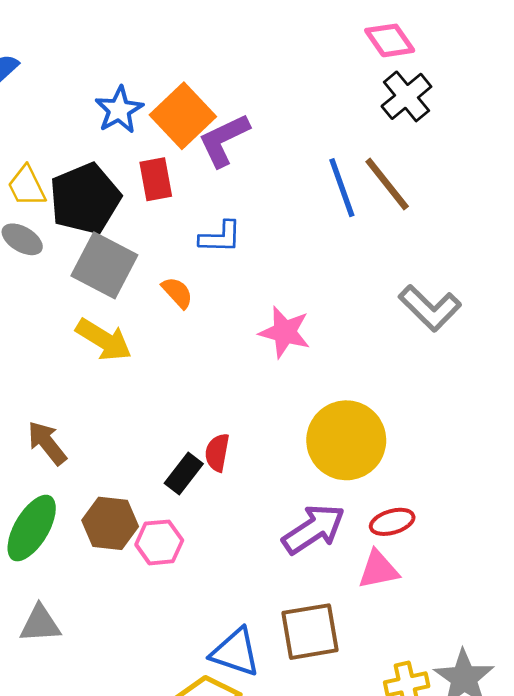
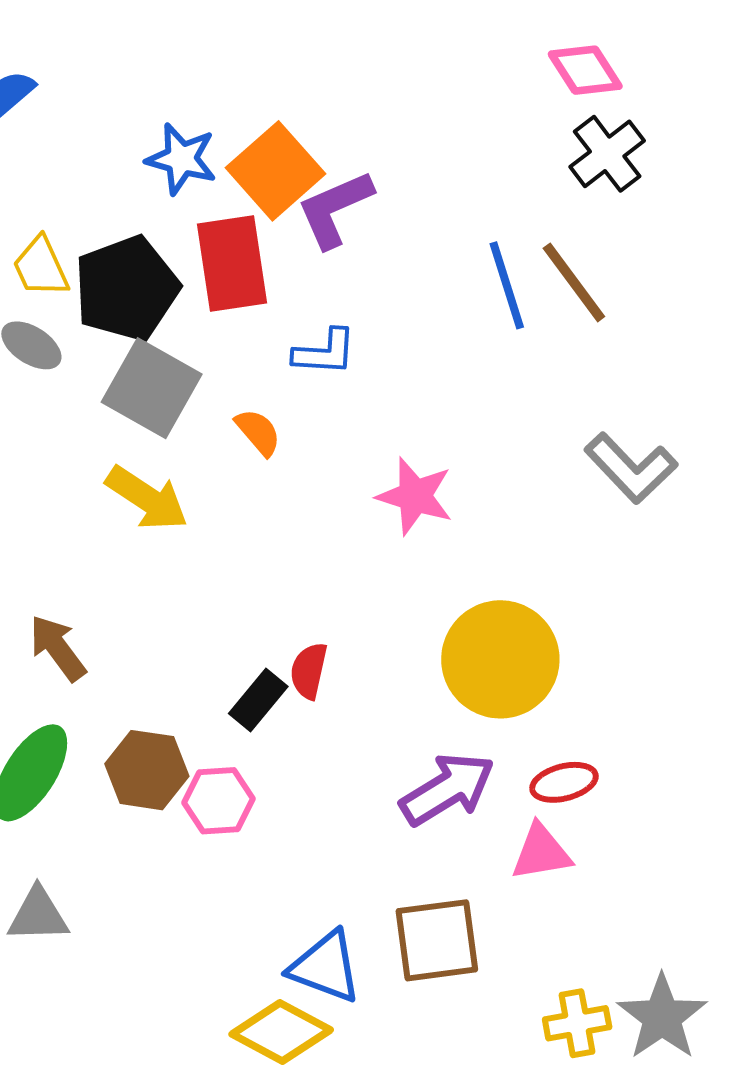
blue star: (119, 110) -> (181, 159), turned -30
red rectangle: (156, 179) -> (232, 264), size x1.5

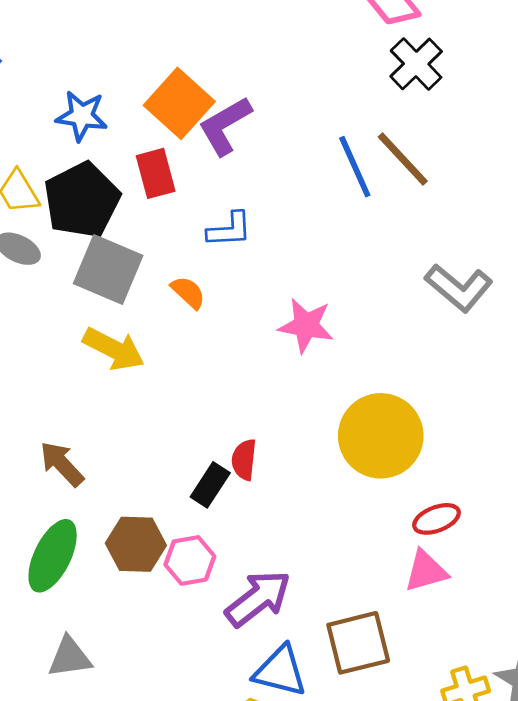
blue star: (181, 159) -> (82, 116), moved
red rectangle: (232, 264) -> (156, 173), size x0.7
purple arrow: (447, 789) -> (258, 598), moved

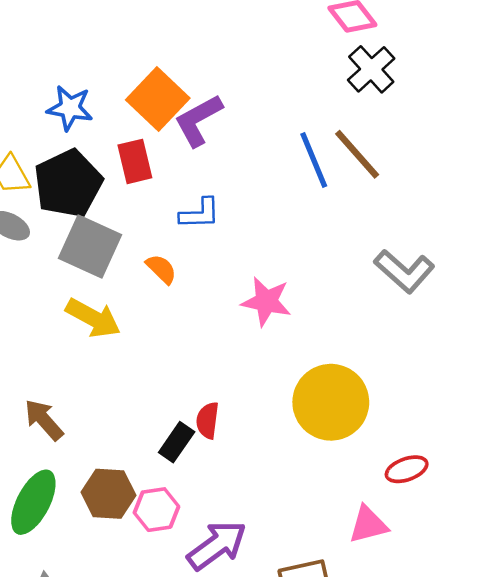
red ellipse: (436, 519) -> (407, 469), moved

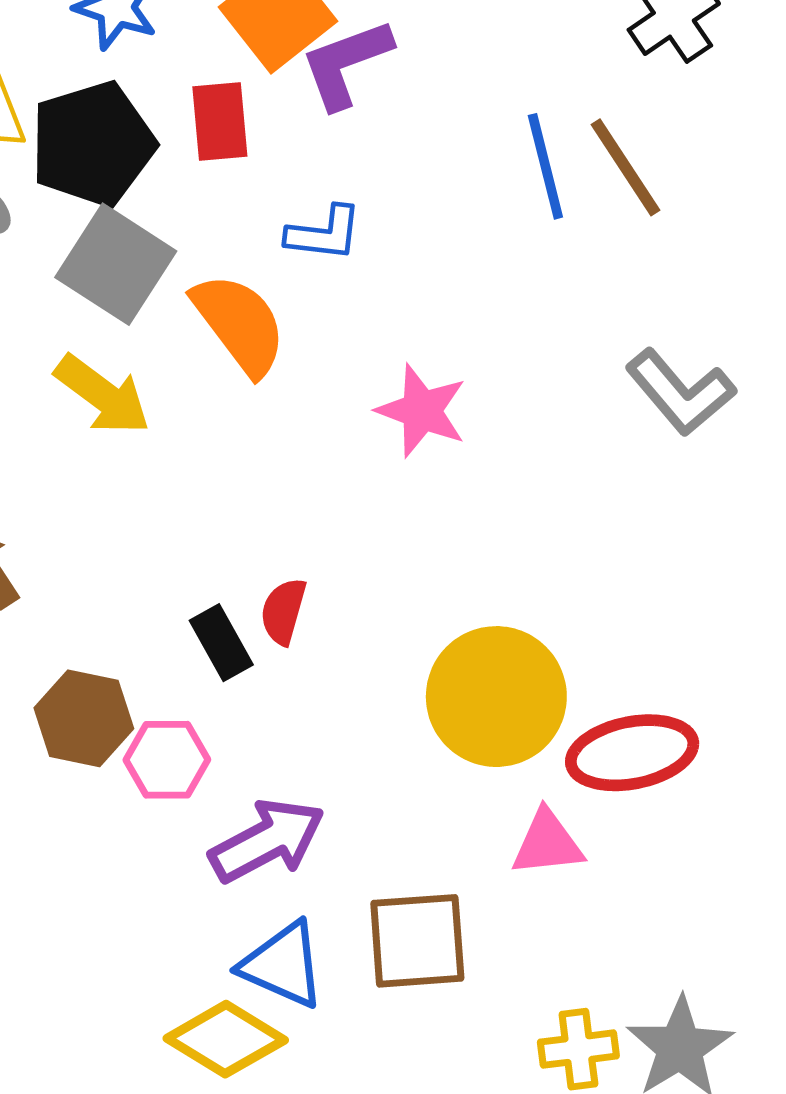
orange semicircle: (161, 269) -> (239, 324), size x1.8
yellow circle: (331, 402) -> (496, 697), moved
black rectangle: (177, 442) -> (221, 643), turned -72
red ellipse: (407, 469) -> (632, 753), size x1.6

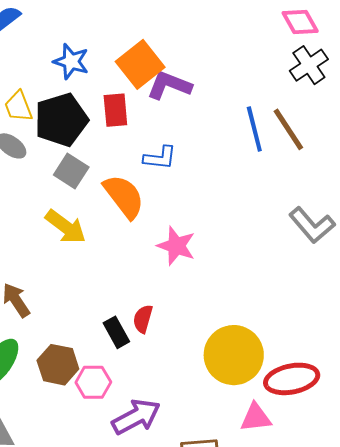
purple L-shape: (346, 64) -> (169, 85), turned 42
gray square: (116, 264) -> (71, 171), size x0.7
pink star: (422, 411) -> (176, 246), moved

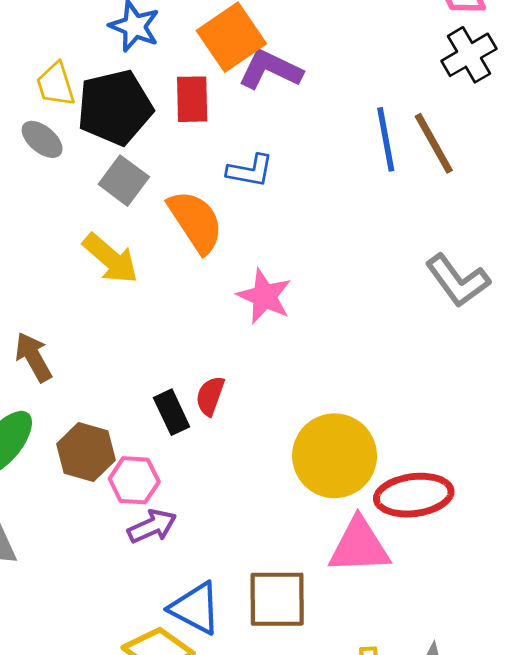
purple arrow: (136, 417) -> (152, 526), moved, size x0.7
pink triangle: (256, 418) -> (359, 546), size x1.4

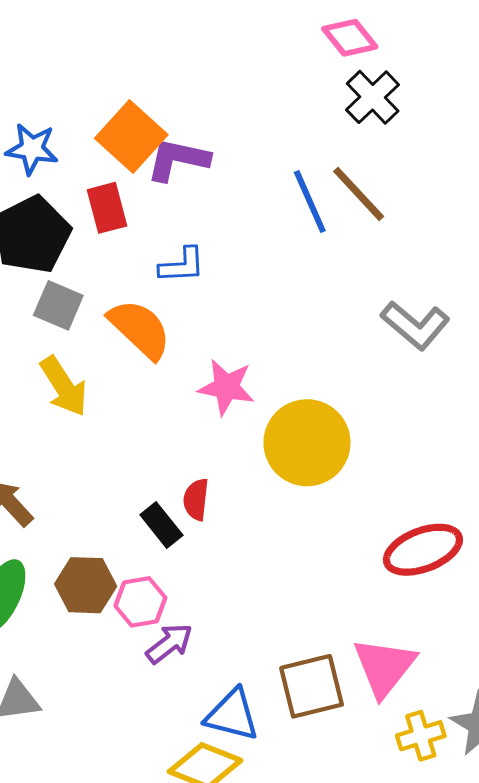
yellow arrow: (110, 259) -> (64, 386), turned 30
yellow circle: (335, 456) -> (307, 443), moved
pink triangle: (359, 546) -> (384, 667), moved, turned -36

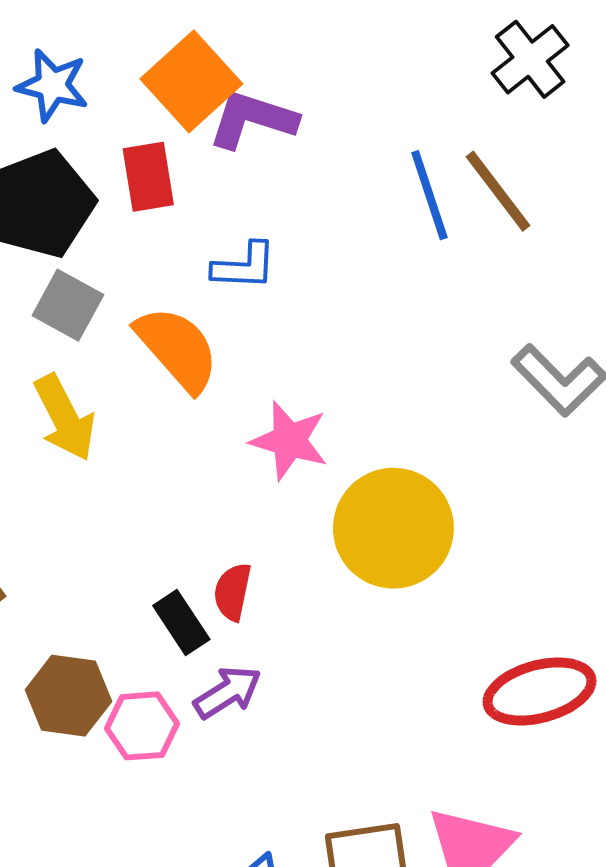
purple arrow: (169, 644) -> (228, 692), moved

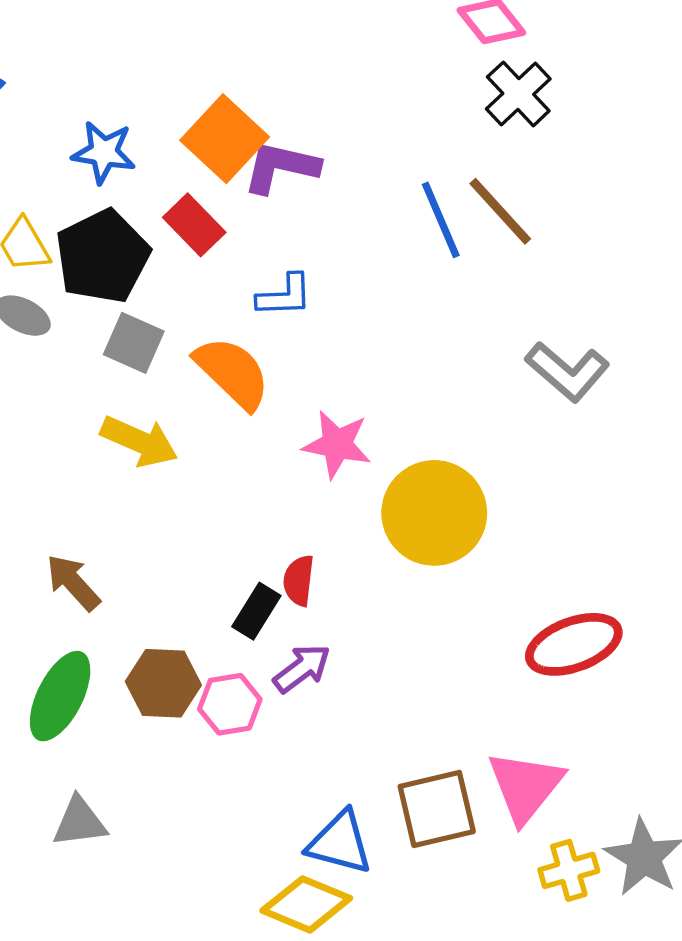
red rectangle: (148, 177) -> (194, 225), turned -30
yellow arrow: (65, 418) -> (139, 441), turned -34
black rectangle: (181, 622) -> (256, 611), turned 70

